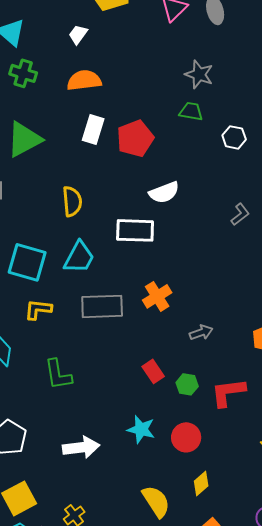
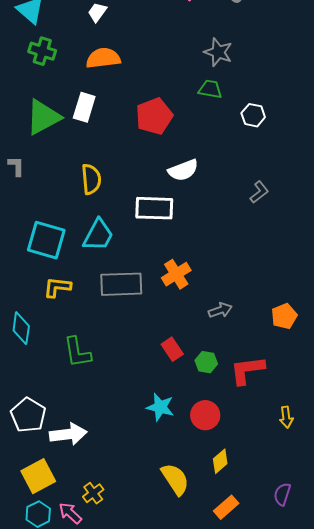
white rectangle: (93, 129) -> (84, 107), moved
white arrow: (81, 447) -> (68, 434), moved

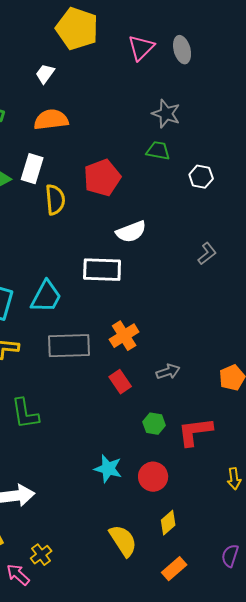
yellow semicircle: (91, 179) -> (55, 200), moved
red rectangle: (172, 349) -> (120, 382), moved

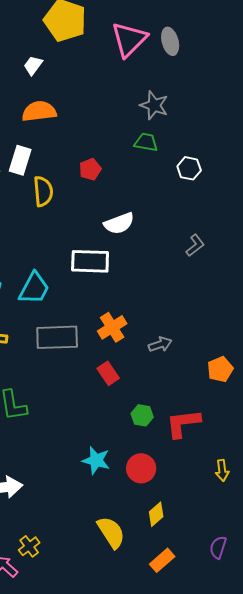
pink triangle: (141, 48) -> (129, 39), size x1.4
red pentagon: (102, 178) -> (90, 169), size x0.6
gray arrow: (168, 372) -> (160, 344), moved

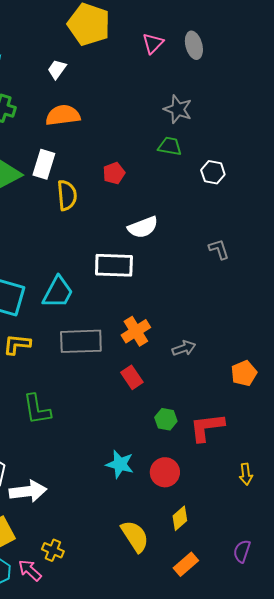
pink triangle: (129, 39) -> (153, 43), size x0.6
gray L-shape: (195, 245) -> (219, 249), turned -70
yellow cross: (29, 546) -> (53, 550), turned -30

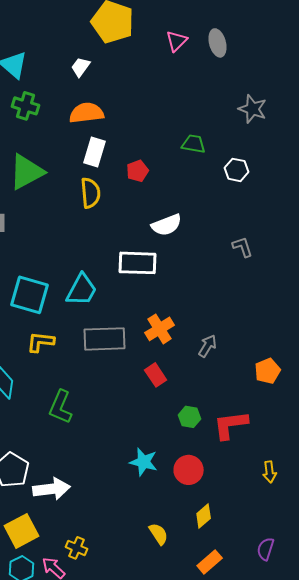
gray star: (178, 109) -> (253, 109), moved
white rectangle: (44, 164) -> (95, 152), moved
gray arrow: (184, 348) -> (208, 346), turned -40
green L-shape: (37, 409) -> (61, 407), turned 32
yellow semicircle: (135, 536) -> (159, 534), size x0.7

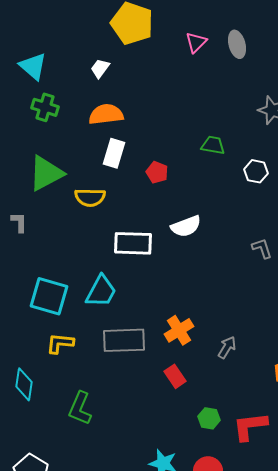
red pentagon: (138, 171) -> (157, 172), turned -30
yellow semicircle: (91, 193) -> (90, 197), moved, turned 96
white rectangle: (138, 263) -> (133, 243), moved

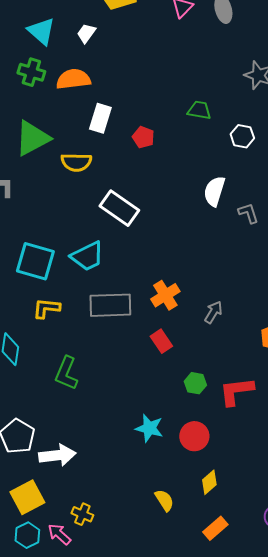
cyan triangle: (33, 66) -> (41, 31), moved
orange semicircle: (106, 114) -> (73, 79), moved
white semicircle: (186, 226) -> (214, 191), moved, turned 128
white rectangle: (133, 243) -> (119, 208), turned 33
cyan trapezoid: (101, 291) -> (87, 256), turned 36

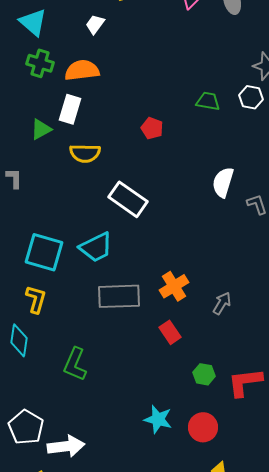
cyan triangle: (41, 31) -> (33, 22), moved
white rectangle: (100, 118) -> (70, 109), moved
white hexagon: (242, 136) -> (251, 97), moved
green triangle: (32, 138) -> (41, 129), size x0.6
yellow L-shape: (46, 308) -> (36, 299), moved, turned 100

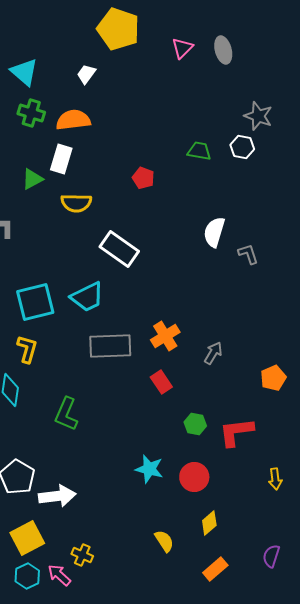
cyan square: (44, 252) -> (35, 302), turned -30

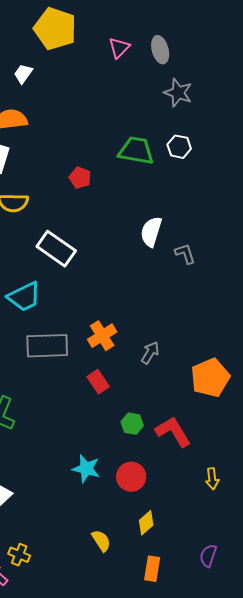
gray star: (258, 116) -> (178, 93), moved
green trapezoid: (199, 151) -> (136, 151), size x1.5
orange pentagon: (273, 378) -> (210, 378), size x1.5
red L-shape: (236, 432) -> (173, 432), turned 66
orange rectangle: (215, 569) -> (152, 569), turned -40

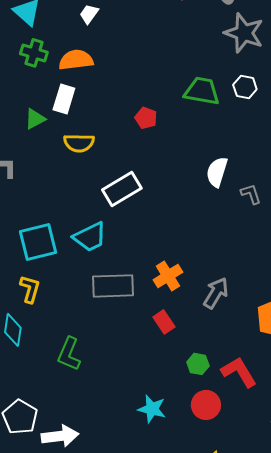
gray star: (178, 93) -> (244, 33), size x1.4
white rectangle: (56, 249) -> (122, 189), turned -66
gray arrow: (150, 353) -> (216, 293), size x1.4
red circle: (131, 477) -> (206, 405), moved

